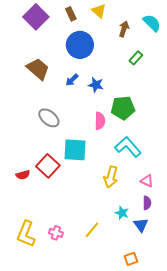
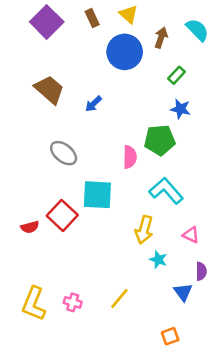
blue circle: (80, 45) -> (125, 52), moved
blue star: (96, 85) -> (180, 109), moved
purple semicircle: (147, 203) -> (201, 271), moved
cyan star: (122, 213) -> (158, 260), moved

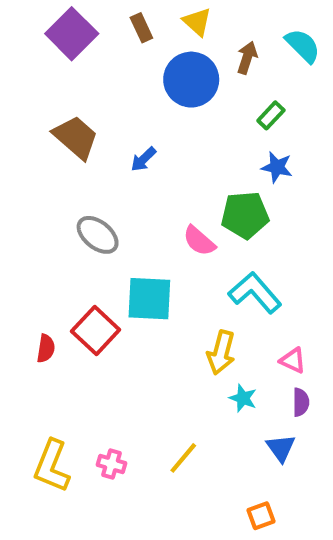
pink semicircle: (130, 157) -> (199, 241), turned 130
red semicircle: (30, 227) -> (46, 348), turned -66
purple semicircle: (201, 271) -> (301, 402), moved

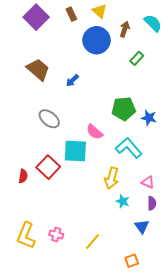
blue star: (277, 167) -> (149, 118), moved
pink semicircle: (199, 241) -> (94, 132), moved
yellow line: (183, 458) -> (92, 242), moved

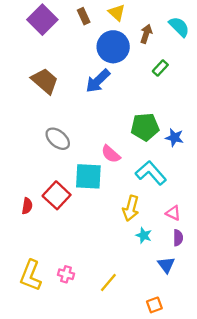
blue arrow: (72, 81) -> (98, 81), moved, size x1.6

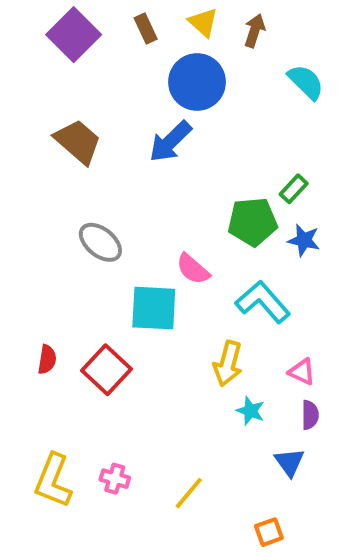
cyan semicircle: (179, 27) -> (306, 82), moved
brown arrow: (146, 34) -> (255, 31), moved
green rectangle: (160, 68) -> (294, 189), moved
red square: (57, 195) -> (107, 370), moved

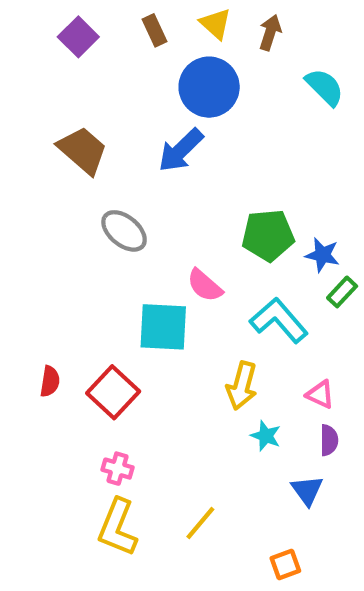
purple square: (74, 35) -> (78, 37), size x0.7
green rectangle: (294, 189) -> (342, 292), moved
gray ellipse: (100, 242) -> (124, 231), moved
pink cross: (115, 479) -> (117, 469), moved
yellow L-shape: (53, 481) -> (117, 527), moved

